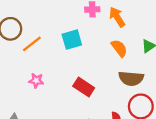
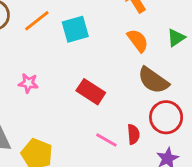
orange line: (32, 44) -> (37, 21), moved
brown semicircle: (131, 78) -> (153, 80), turned 30

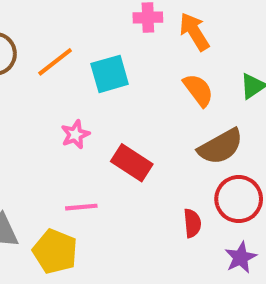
brown semicircle: (153, 80) -> (221, 147), turned -64
pink star: (28, 83) -> (75, 134), moved, turned -30
pink line: (106, 140) -> (81, 207), moved, turned -35

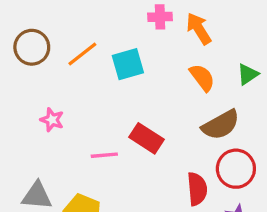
pink star: (75, 134) -> (52, 120), moved, turned -30
pink line: (81, 207) -> (104, 155), moved
red semicircle: (192, 223) -> (197, 189), size x1.4

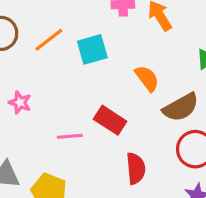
orange semicircle: (202, 78) -> (147, 78), moved
red semicircle: (197, 189) -> (136, 168), moved

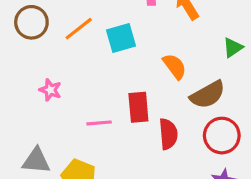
red rectangle: (110, 120) -> (138, 107), turned 52
red semicircle: (136, 168) -> (168, 134), moved

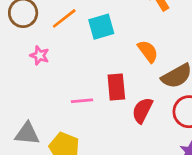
pink star: (50, 90) -> (40, 55), moved
red semicircle: (168, 134) -> (142, 110), turned -148

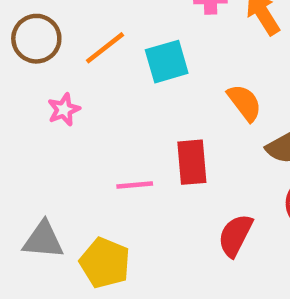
pink star: (40, 55) -> (64, 110), turned 30
red semicircle: (142, 110) -> (235, 235), moved

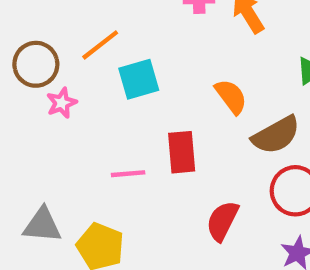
brown circle: (36, 39) -> (36, 64), moved
cyan square: (167, 62) -> (139, 79), moved

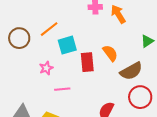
pink star: (62, 103) -> (46, 68), moved
red rectangle: (182, 152) -> (87, 62), moved

